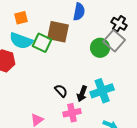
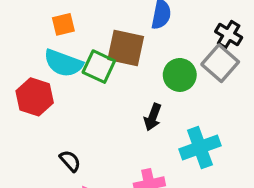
green circle: (100, 48) -> (180, 75), moved
black semicircle: (61, 91) -> (70, 161), moved
black arrow: (82, 94) -> (153, 117), moved

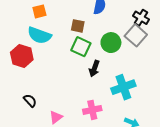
brown square: (126, 48) -> (78, 26), size x0.6
green square: (99, 67) -> (81, 47), moved
black semicircle: (70, 161) -> (30, 101), moved

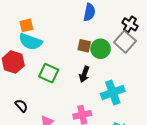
orange square: (39, 11) -> (26, 25), moved
brown square: (78, 26) -> (84, 46), moved
green square: (81, 47) -> (49, 73), moved

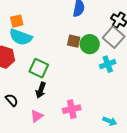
black arrow: (84, 74) -> (41, 90), moved
cyan cross: (113, 92) -> (108, 64), moved, size x0.7

